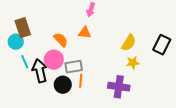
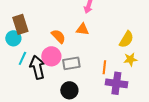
cyan line: (25, 62) -> (22, 58), turned 48
orange line: (81, 81) -> (104, 67), moved
black circle: (63, 85) -> (69, 90), moved

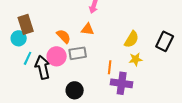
gray rectangle: (71, 63) -> (78, 53), moved

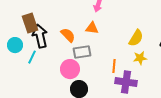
cyan circle: (19, 38) -> (15, 45), moved
pink circle: (57, 56) -> (70, 69), moved
black arrow: (43, 67) -> (40, 36), moved

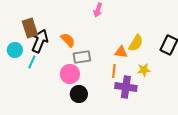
orange triangle: (92, 28) -> (121, 52), moved
black arrow: (40, 36) -> (40, 41), turned 35
yellow star: (140, 58) -> (144, 70), moved

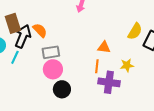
orange semicircle: (68, 40) -> (40, 30), moved
yellow semicircle: (136, 43) -> (135, 31), moved
gray rectangle: (82, 57) -> (51, 52), moved

